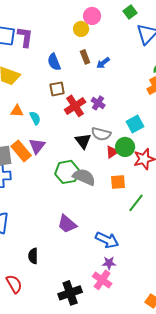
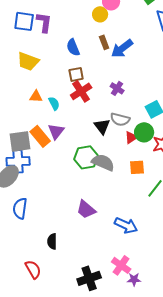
blue arrow: (103, 63) -> (122, 48), size x1.6
red cross: (75, 106) -> (81, 91), moved
purple star: (109, 263) -> (134, 279), moved

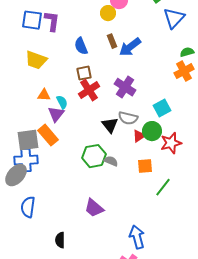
purple cross: (117, 88) -> (125, 87), size x1.5
purple triangle: (56, 131) -> (56, 114), moved
gray semicircle: (103, 162) -> (111, 161), size x0.6
blue arrow: (126, 225) -> (137, 237), moved, turned -130

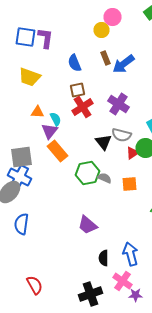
orange rectangle: (48, 135) -> (58, 151), moved
blue cross: (26, 160) -> (20, 177), turned 30
orange square: (145, 166) -> (130, 184), moved
black semicircle: (60, 240) -> (104, 258), moved

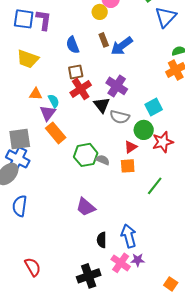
black triangle: (104, 142) -> (102, 105), moved
red triangle: (132, 153) -> (131, 147), moved
purple star: (136, 295) -> (138, 260), moved

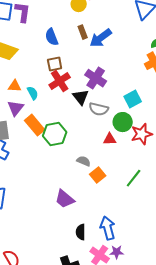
purple triangle: (48, 113) -> (16, 108), moved
red triangle: (131, 147) -> (110, 139), turned 32
green hexagon: (86, 155) -> (55, 134), moved
gray semicircle: (103, 160) -> (84, 161), moved
orange square: (128, 166) -> (98, 175), moved, turned -35

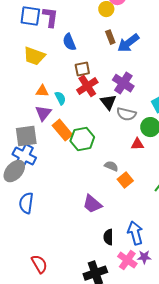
blue semicircle: (52, 37) -> (69, 42), moved

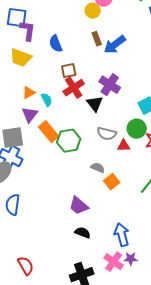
purple L-shape: (50, 17) -> (28, 31), moved
orange triangle: (42, 91) -> (29, 93), turned -32
gray semicircle: (126, 114) -> (107, 134), moved
black semicircle: (108, 237) -> (83, 233), moved, turned 112

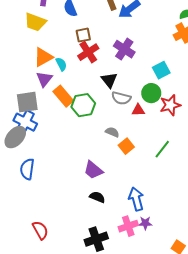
orange triangle: (29, 93) -> (43, 57), size x1.5
black triangle: (95, 104) -> (109, 80), moved
pink cross: (114, 262) -> (128, 226), turned 36

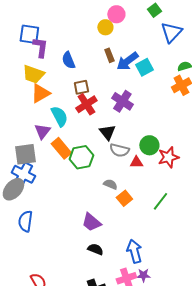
orange triangle: (43, 57) -> (40, 93), moved
cyan semicircle: (61, 64) -> (59, 116), size x1.5
cyan square: (161, 70) -> (144, 67), moved

